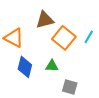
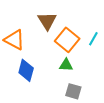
brown triangle: (45, 20) -> (47, 21), turned -48
green triangle: (52, 66) -> (66, 65), moved

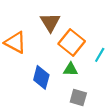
cyan line: (93, 39) -> (100, 55), moved
blue diamond: (26, 70) -> (41, 77), moved

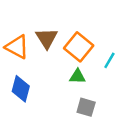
brown triangle: (50, 22) -> (47, 38), moved
blue diamond: (41, 77) -> (21, 89), moved

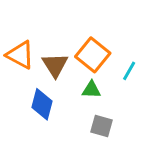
brown triangle: (47, 38) -> (55, 65), moved
blue diamond: (21, 89) -> (42, 104), moved

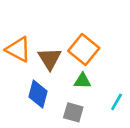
cyan line: (129, 71) -> (117, 102), moved
gray square: (102, 126) -> (73, 112), moved

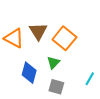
brown triangle: (50, 59) -> (38, 31), moved
green triangle: (82, 81) -> (53, 63), moved, turned -48

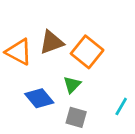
brown triangle: (38, 31) -> (52, 42), turned 42
blue diamond: (29, 73) -> (39, 98), turned -55

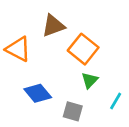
brown triangle: (52, 42) -> (53, 26), moved
green triangle: (72, 85) -> (90, 80), moved

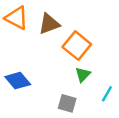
orange triangle: (18, 49) -> (17, 18), moved
blue diamond: (38, 93) -> (18, 81), moved

